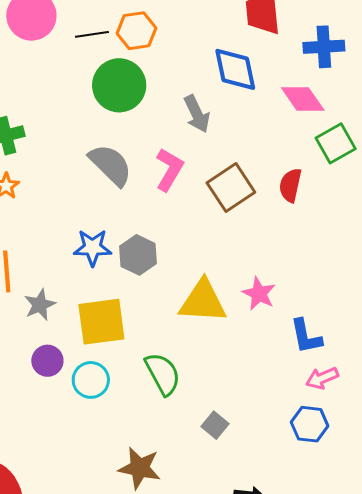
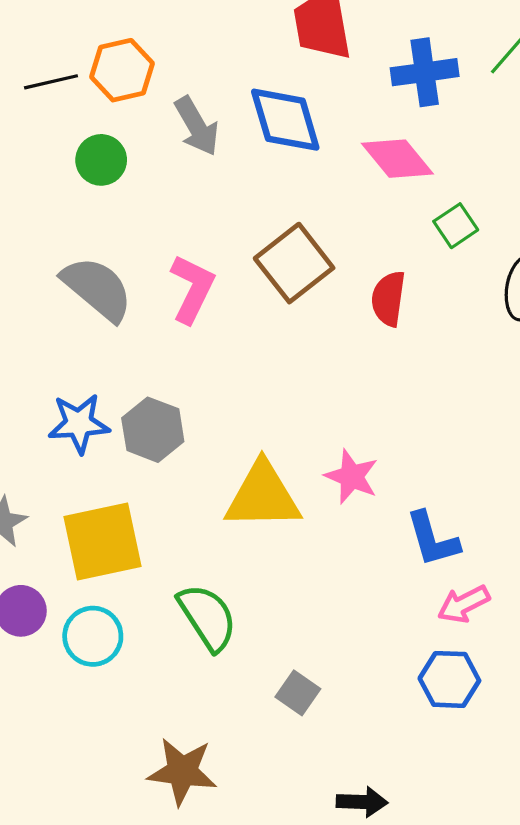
green circle: (119, 85) -> (101, 160), size x0.6
gray arrow: (197, 114) -> (197, 126), moved
green square: (336, 143) -> (456, 226), size x0.7
brown square: (231, 187) -> (294, 263), moved

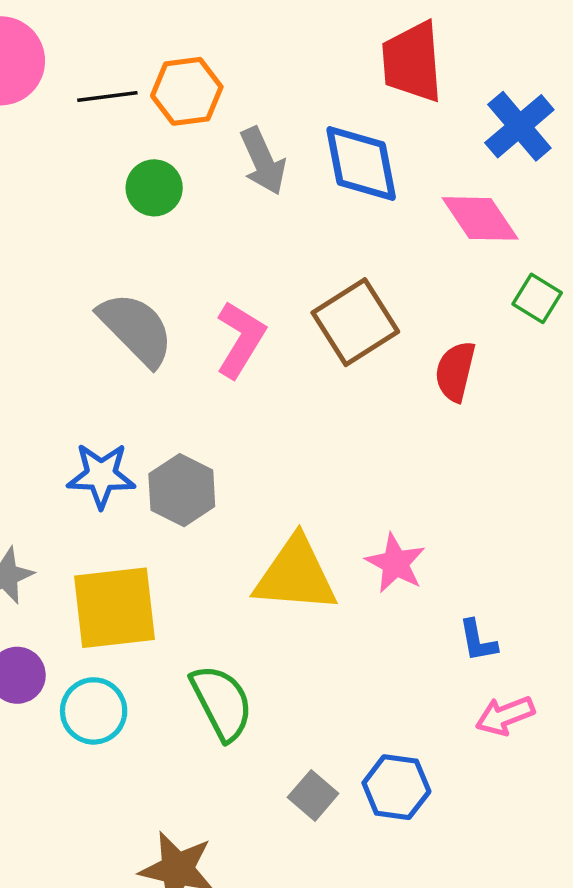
blue cross: (425, 72) -> (519, 126), turned -38
green square: (456, 226) -> (537, 298), turned -30
blue L-shape: (433, 539) -> (478, 641), size x0.7
blue hexagon: (449, 679) -> (396, 787), moved

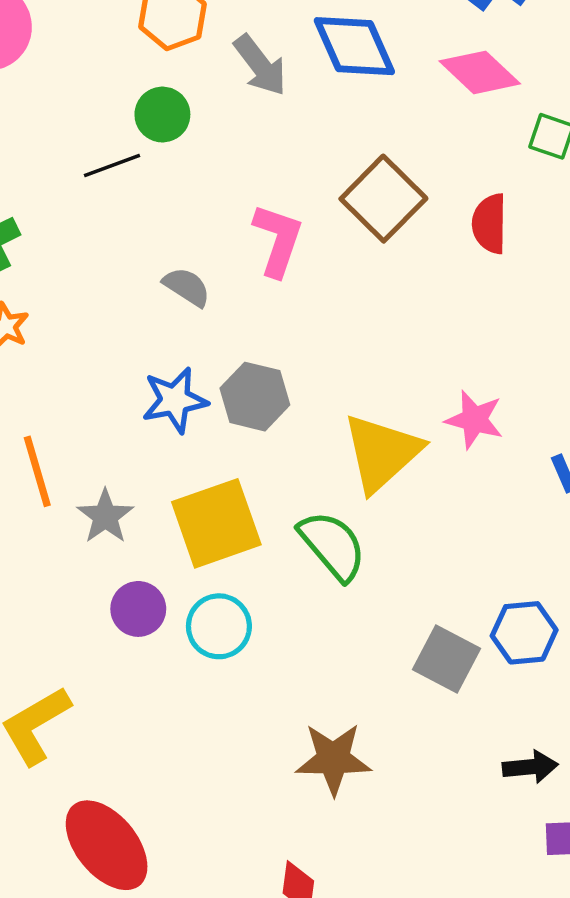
black line: (107, 96) -> (112, 166), moved
gray semicircle: (136, 329) -> (187, 287), moved, size x0.6
yellow triangle: (296, 575) -> (382, 453), turned -34
green semicircle: (222, 702) -> (333, 546), moved
gray square: (313, 795) -> (447, 659), size x1.4

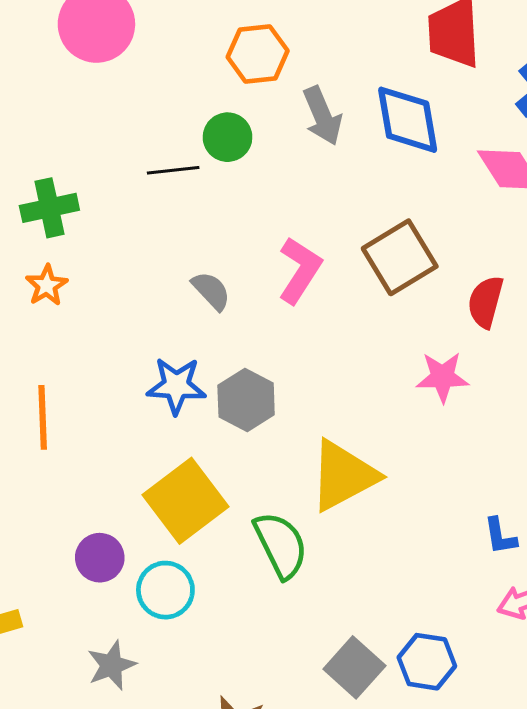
pink star: (474, 420) -> (443, 377), moved, turned -30
gray star: (105, 516) -> (112, 665), moved
yellow square: (216, 523) -> (185, 501), turned -32

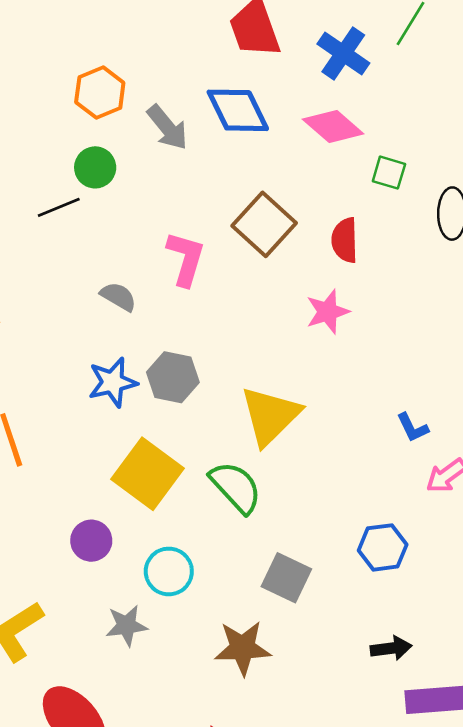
cyan circle: (165, 590) -> (169, 571), moved
gray star: (112, 665) -> (126, 626), turned 30
gray square: (354, 667) -> (286, 578), moved

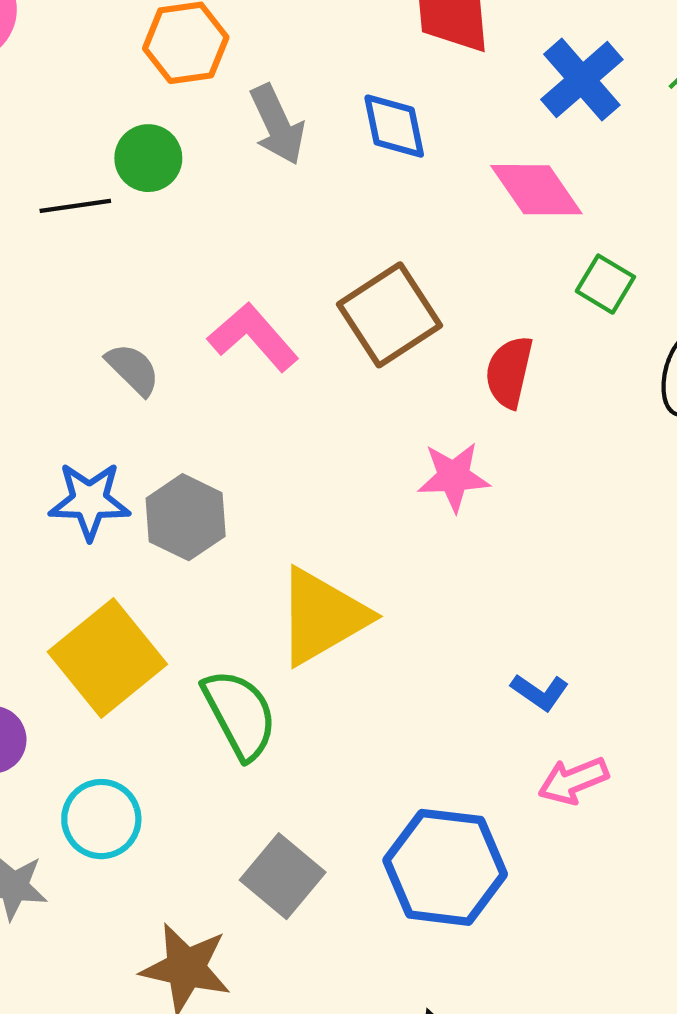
blue diamond: (238, 110) -> (394, 126), size x0.7
pink L-shape: (186, 259) -> (253, 337), turned -72
blue L-shape: (412, 428) -> (540, 692), turned -44
blue hexagon: (383, 547) -> (445, 867), size x1.5

